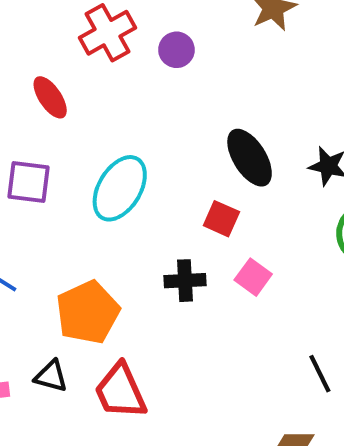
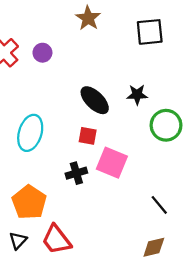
pink square: (253, 277) -> (112, 163), size x1.6
black triangle: (51, 376) -> (18, 241), turned -48

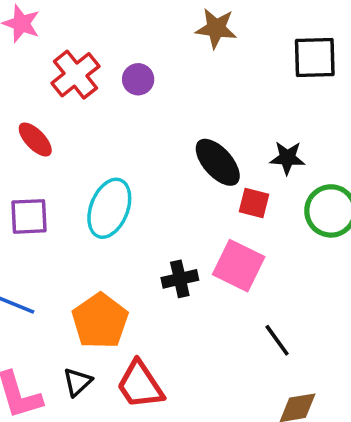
brown star: (88, 18) -> (216, 28), turned -30
red square: (88, 136) -> (254, 203), moved
black line: (159, 205) -> (277, 340), moved

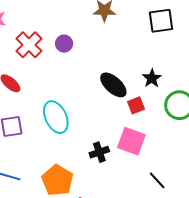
black star: (287, 158) -> (152, 78), turned -30
red square: (254, 203) -> (136, 105), turned -30
cyan ellipse: (109, 208) -> (56, 117), turned -40

